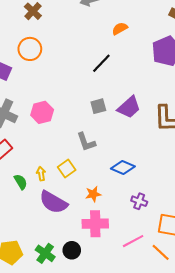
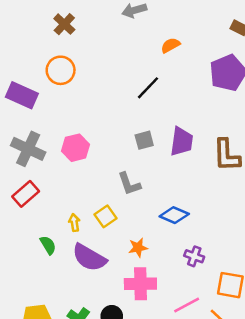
purple trapezoid: (129, 107) -> (182, 141), turned -40
green semicircle: (21, 182) -> (48, 245), moved

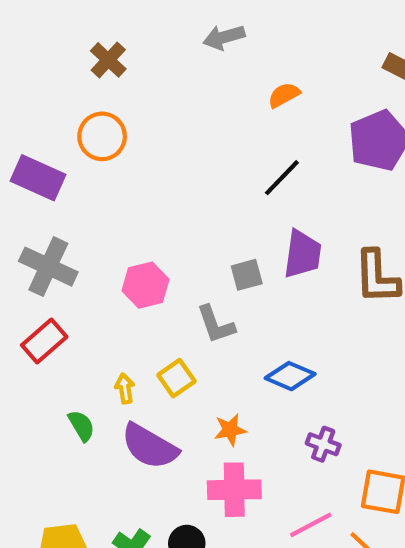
black line: (148, 88) -> (282, 178), moved
gray square: (144, 140) -> (247, 275), moved
pink hexagon: (76, 148) -> (145, 285), moved

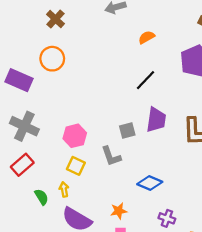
yellow square: (176, 378) -> (76, 166), moved, turned -30
green semicircle: (81, 426) -> (42, 197), moved

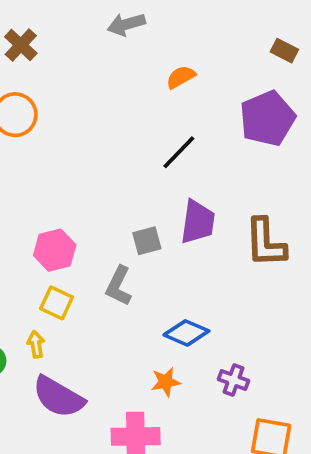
gray L-shape: (111, 156) -> (119, 286), turned 45
orange star: (119, 211) -> (166, 382), moved
purple cross: (167, 218) -> (233, 380), moved

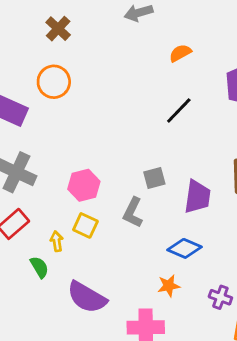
purple trapezoid: (198, 222) -> (197, 197), moved
yellow arrow: (36, 344) -> (57, 241), moved
purple cross: (233, 380) -> (220, 297), moved

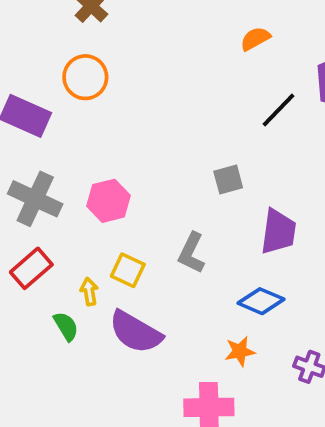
black line: (179, 110) -> (278, 110), moved
gray square: (154, 178) -> (228, 180), moved
pink hexagon: (84, 185) -> (109, 201), moved
purple semicircle: (87, 297) -> (136, 332), moved

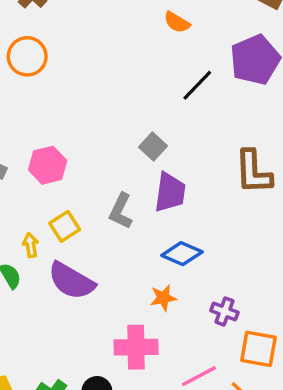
orange semicircle: (255, 39) -> (177, 22), turned -120
gray square: (228, 180) -> (153, 146), turned -32
purple trapezoid: (278, 232) -> (170, 192), moved
yellow square: (128, 270) -> (65, 226), turned 32

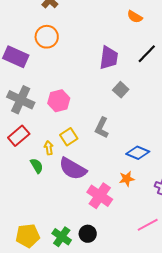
purple trapezoid: (170, 192) -> (109, 58), moved
pink cross: (136, 347) -> (100, 196), moved, turned 35

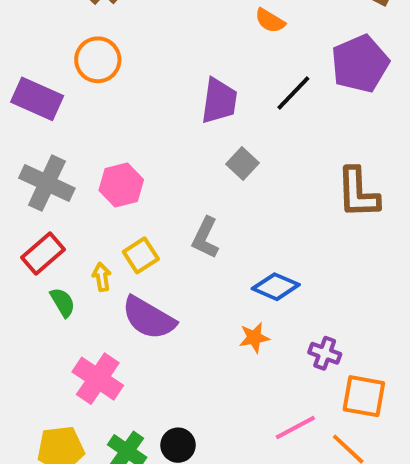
green semicircle: (37, 166) -> (63, 302), moved
pink cross: (100, 196) -> (98, 379), moved

